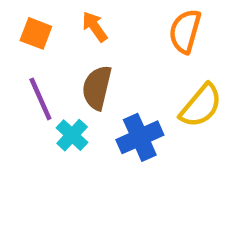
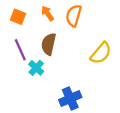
orange semicircle: (185, 31) -> (74, 16), moved
blue cross: (140, 137) -> (70, 99), moved

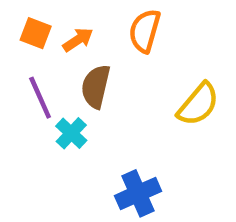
orange arrow: (48, 13) -> (78, 40), moved, turned 91

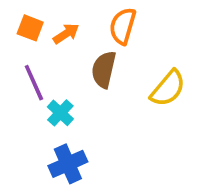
brown semicircle: (96, 86) -> (104, 69), moved
blue cross: (138, 193) -> (68, 164), moved

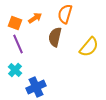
orange square: (30, 28) -> (15, 23), moved
cyan cross: (60, 113) -> (15, 70), moved

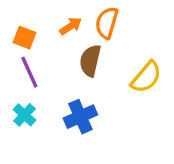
orange arrow: (35, 18) -> (71, 26), moved
blue cross: (36, 87) -> (80, 117), moved

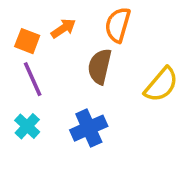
orange arrow: (71, 26) -> (63, 28), moved

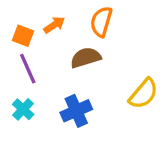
brown semicircle: (100, 66) -> (86, 58), turned 60
yellow semicircle: (161, 85) -> (144, 94), moved

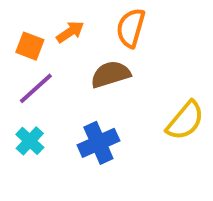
purple line: (28, 69) -> (36, 88), turned 72

